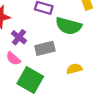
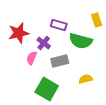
purple cross: (19, 37) -> (44, 43), moved
pink semicircle: (13, 59) -> (32, 58), moved, turned 72

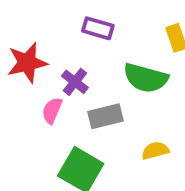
purple rectangle: (59, 25) -> (98, 28), moved

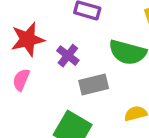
pink semicircle: (52, 110) -> (21, 80), moved

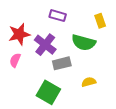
purple cross: (68, 56) -> (45, 45), size x1.5

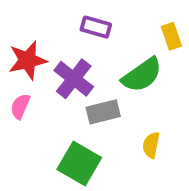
green semicircle: (84, 43) -> (142, 75), turned -50
yellow semicircle: (89, 82) -> (151, 145), turned -64

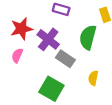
green semicircle: (142, 75) -> (88, 37), turned 140
gray rectangle: (103, 112) -> (65, 59), turned 48

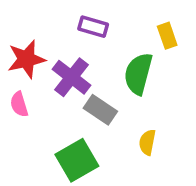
pink semicircle: (17, 56) -> (19, 104), turned -40
green square: (51, 89) -> (77, 160), turned 30

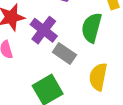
yellow semicircle: (147, 142) -> (98, 77), size x1.5

